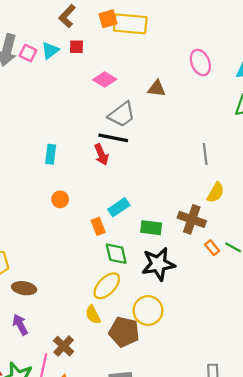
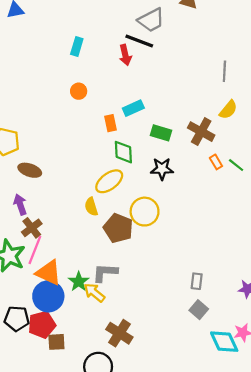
black star: (158, 264) -> (162, 169), size x0.7
brown cross: (64, 346) -> (32, 228), moved

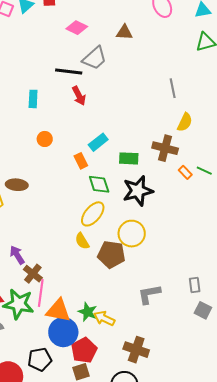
black line: (139, 41) -> (69, 72), moved
black star: (162, 169) -> (138, 191), size x1.4
brown ellipse: (30, 170) -> (17, 185), moved
gray L-shape: (105, 273) -> (149, 294), moved
red pentagon: (42, 325) -> (84, 350), moved

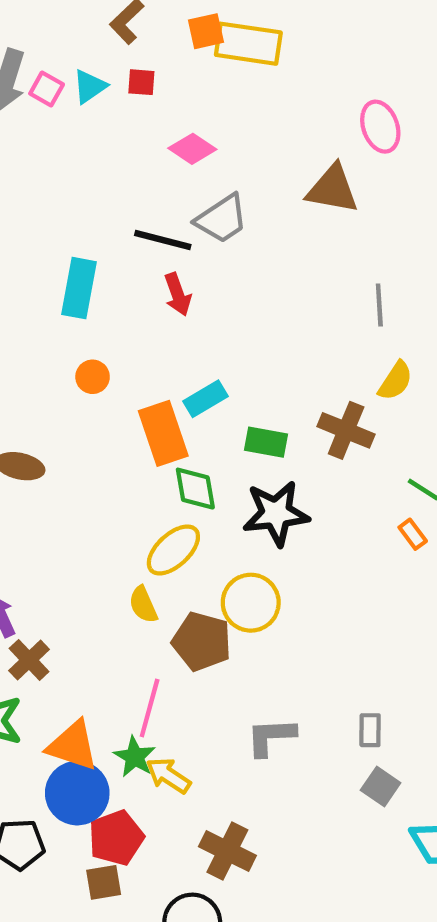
brown triangle: (124, 32) -> (333, 189), moved, size x1.5
cyan rectangle: (33, 99) -> (79, 288), size x1.5
orange rectangle: (81, 161) -> (163, 433), size x1.8
orange rectangle: (185, 172) -> (413, 534), moved
pink line: (41, 293) -> (150, 708), moved

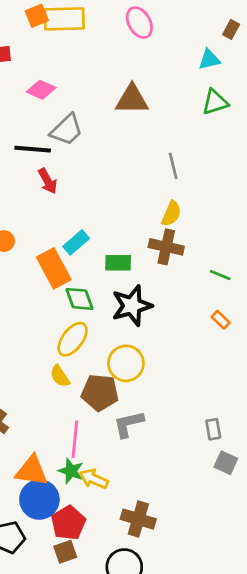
pink ellipse: (380, 127) -> (139, 23), moved
yellow semicircle: (395, 381) -> (171, 214), moved
orange rectangle: (413, 534) -> (221, 320), moved
gray L-shape: (271, 737) -> (128, 424), moved

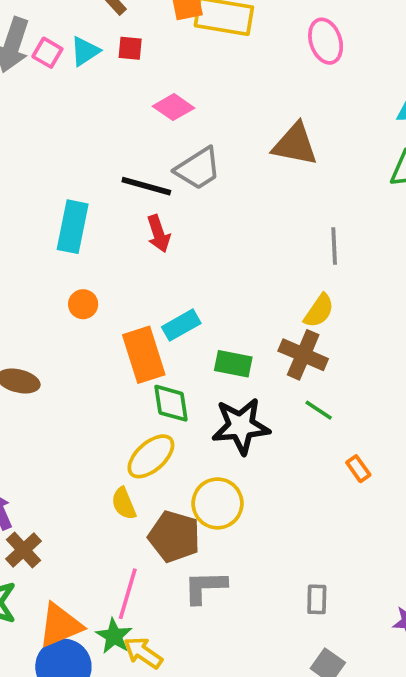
green line: (220, 275) -> (319, 410), moved
gray rectangle: (213, 429) -> (317, 599), moved
orange triangle: (32, 471) -> (60, 625), turned -42

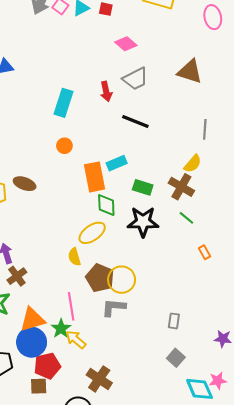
black line: (146, 186) -> (135, 121), moved
red arrow: (159, 234) -> (106, 91), moved
yellow circle: (217, 503) -> (122, 280), moved
pink line: (128, 594) -> (71, 306), turned -32

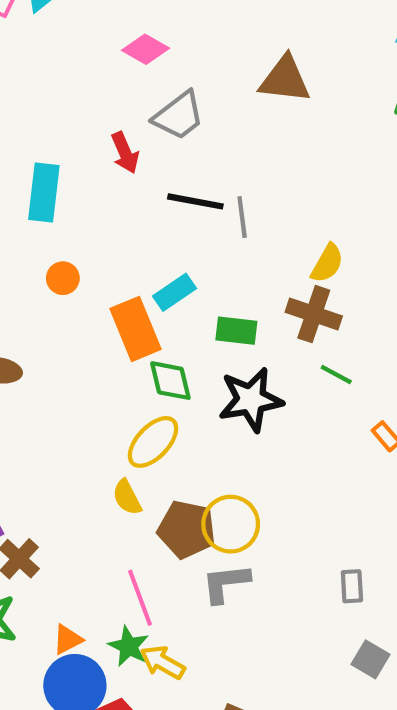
gray line: (205, 129) -> (242, 217), moved
orange triangle: (32, 319) -> (67, 639), size x0.6

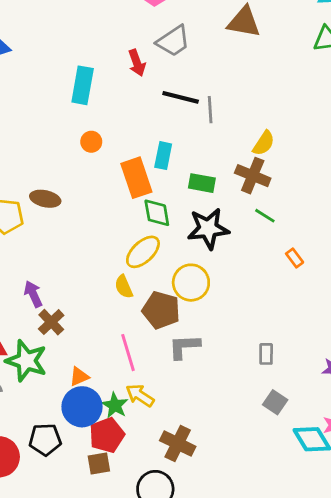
cyan rectangle: (175, 292) -> (163, 156), turned -48
yellow circle: (231, 524) -> (191, 283), moved
green star: (129, 646) -> (115, 405), moved

